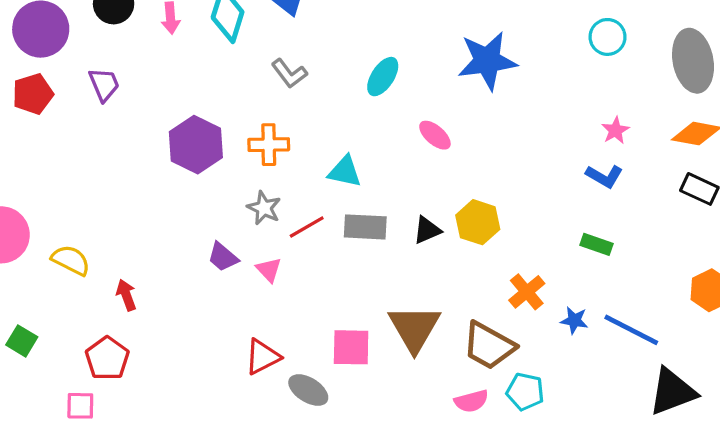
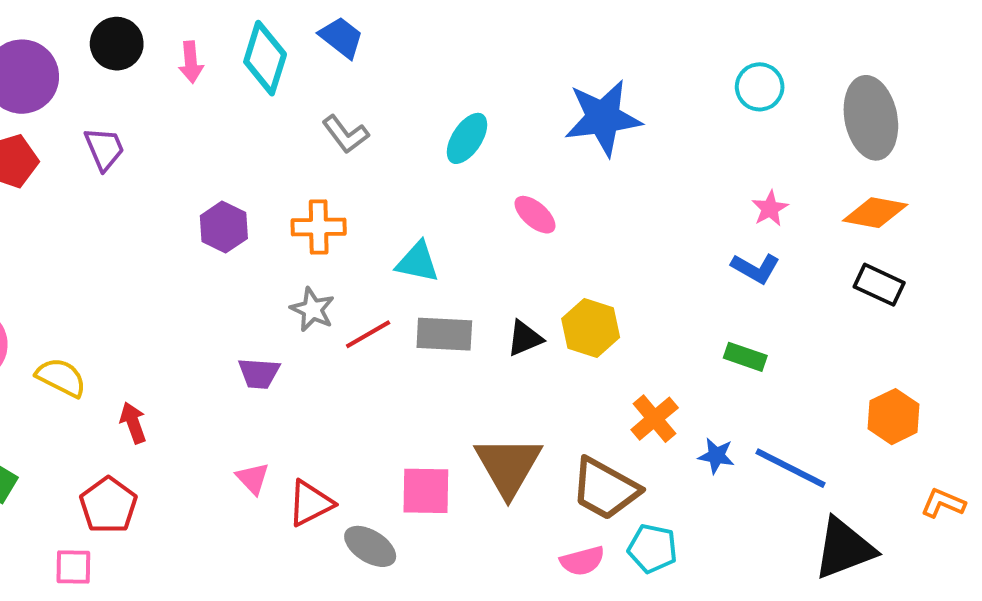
purple hexagon: (196, 145) -> (224, 227), size x0.7
purple trapezoid: (223, 257) -> (259, 373), turned -36
pink triangle: (269, 270) -> (253, 478), moved

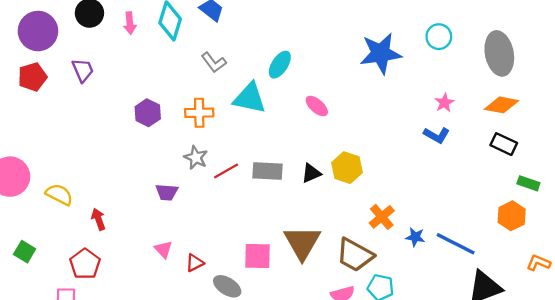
blue star: (603, 118) -> (381, 53), moved
cyan triangle: (418, 262) -> (250, 98), moved, size x1.4
green rectangle: (745, 357) -> (528, 183), moved
red triangle: (310, 503) -> (195, 263), size x0.7

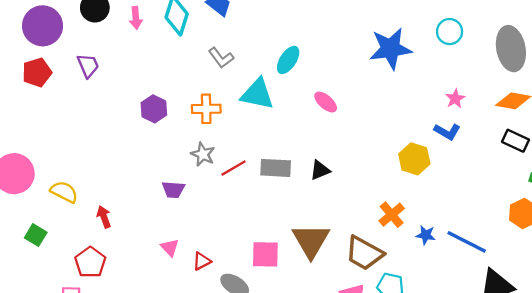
yellow hexagon: (347, 168) -> (414, 159), moved
green square: (25, 252) -> (36, 235), moved

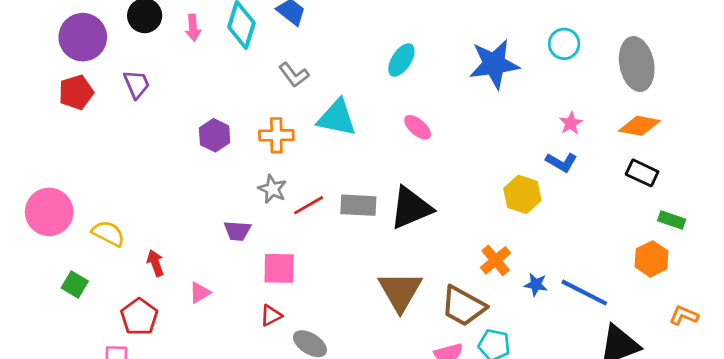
cyan ellipse: (288, 60) -> (401, 60), moved
black triangle: (320, 170) -> (411, 208), size x1.8
pink triangle: (170, 248) -> (200, 293), moved, turned 42
pink square: (265, 254) -> (279, 268), moved

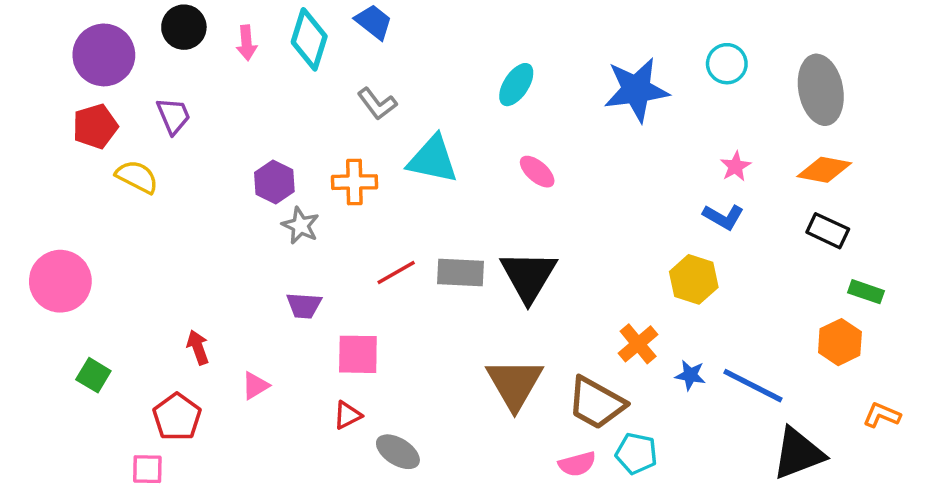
gray star: (272, 189) -> (300, 226), moved
yellow hexagon: (522, 194) -> (694, 279), moved
black triangle: (411, 208) -> (528, 276), turned -36
yellow semicircle: (108, 233) -> (137, 177), moved

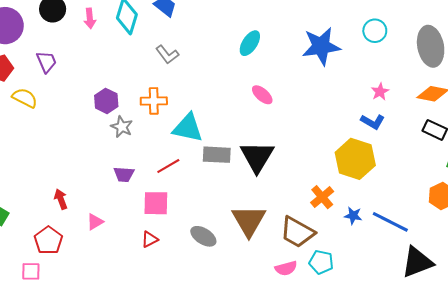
cyan triangle: (433, 159) -> (188, 128), moved
red line: (396, 272) -> (168, 166), moved
yellow hexagon: (694, 279) -> (355, 159), size x1.4
gray ellipse: (398, 452) -> (203, 236), moved

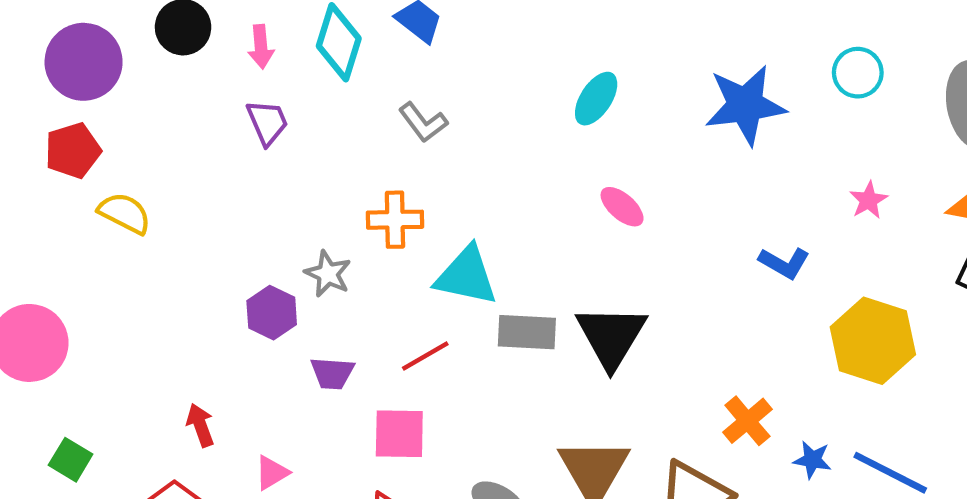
purple trapezoid: (46, 62) -> (267, 122), moved
purple hexagon: (106, 101) -> (272, 313), moved
blue L-shape: (373, 122) -> (784, 263), moved
yellow hexagon: (355, 159) -> (873, 341), moved

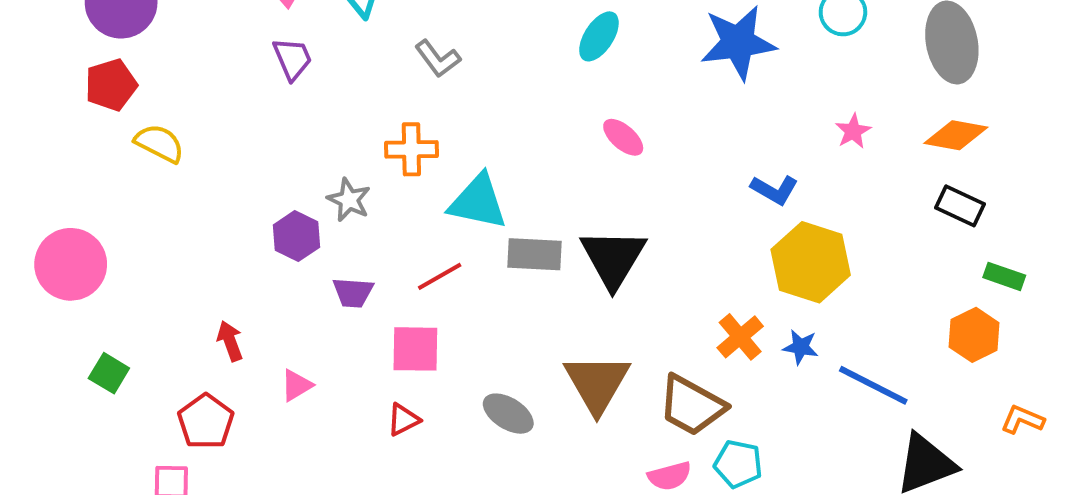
yellow hexagon: (873, 341) -> (811, 262), moved
blue star: (812, 460) -> (801, 347), moved

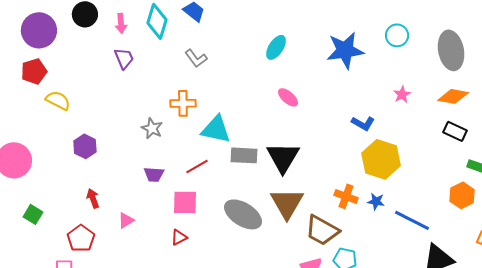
purple hexagon: (297, 236) -> (85, 146), moved
orange cross: (740, 337) -> (346, 196), turned -30
brown triangle: (597, 383) -> (287, 203), moved
gray ellipse: (508, 414) -> (243, 214), moved, size x1.5

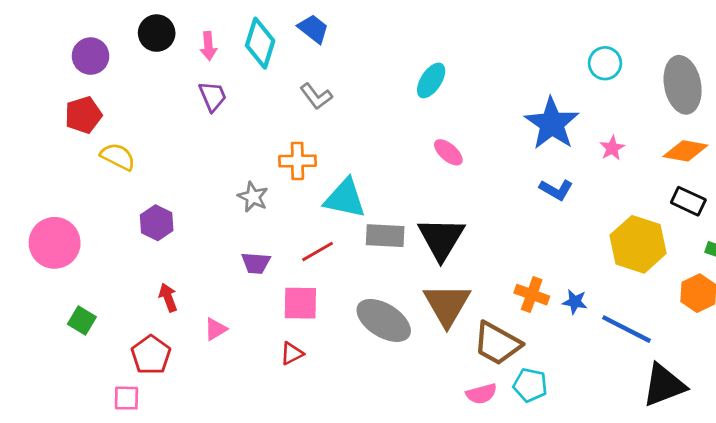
purple circle: (39, 30) -> (91, 56), size x0.7
blue star: (345, 50) -> (552, 124), moved, turned -30
yellow hexagon: (381, 159) -> (638, 244), moved

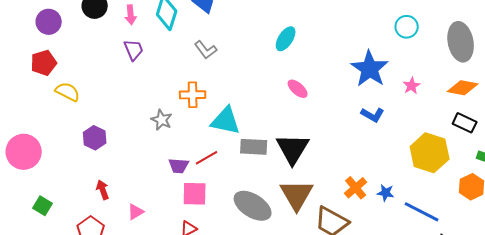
purple trapezoid: (256, 263) -> (179, 166), moved
orange cross: (532, 295) -> (356, 188), turned 30

